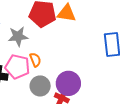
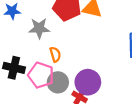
pink pentagon: (17, 67) -> (41, 75), moved

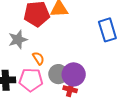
gray circle: (58, 82) -> (58, 74), moved

